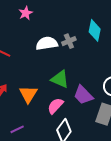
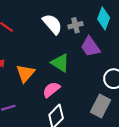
white semicircle: (47, 43) -> (52, 24), turned 50
purple trapezoid: (83, 95) -> (90, 47), moved

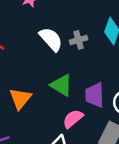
purple trapezoid: (90, 47) -> (95, 95), moved, turned 35
pink semicircle: (51, 90) -> (73, 119), moved

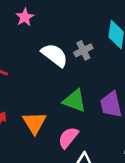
pink semicircle: (73, 119) -> (68, 138), moved

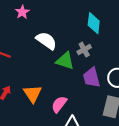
gray cross: (83, 50) -> (84, 50), moved
green triangle: (75, 101) -> (65, 61), moved

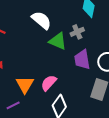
orange triangle: (33, 94) -> (25, 85), moved

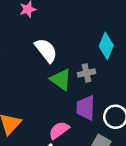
pink semicircle: (49, 83) -> (59, 130), moved

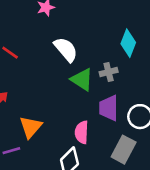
pink semicircle: (59, 130) -> (82, 132), turned -50

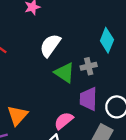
white semicircle: (66, 49) -> (50, 45), turned -105
pink semicircle: (82, 132) -> (64, 121), turned 48

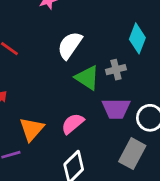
purple trapezoid: (88, 99) -> (116, 109), turned -90
pink semicircle: (64, 121) -> (73, 124), moved

